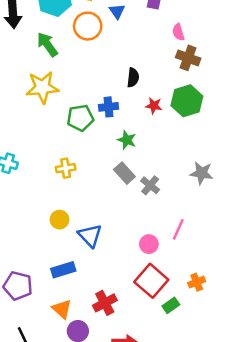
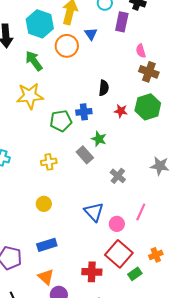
gray rectangle: (124, 173) -> (85, 155), moved
blue triangle: (90, 236) -> (94, 212), moved
red cross: (105, 303) -> (92, 272), moved, turned 30

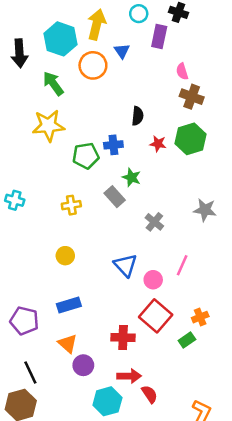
green rectangle: (135, 274) -> (187, 340), moved

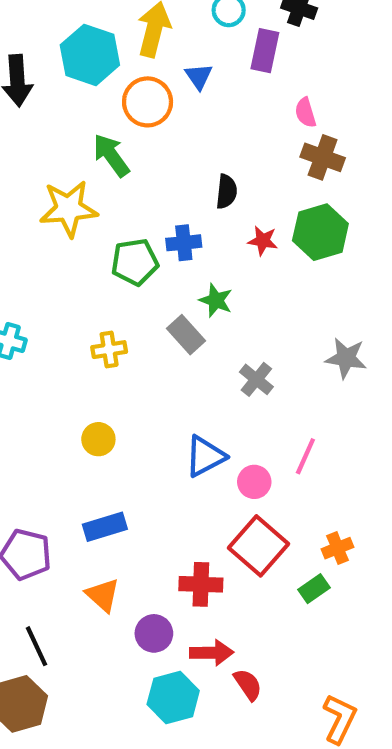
green arrow: (53, 83) -> (111, 155), moved
blue triangle: (125, 265) -> (205, 456), turned 45
purple circle: (83, 365) -> (154, 633), moved

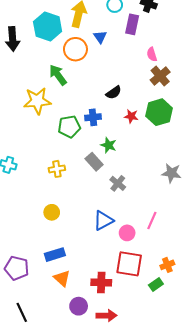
brown cross: (323, 157) -> (160, 76), turned 30
black semicircle: (227, 192) -> (114, 93), turned 49
gray cross: (256, 379) -> (118, 183), moved
red square: (259, 546) -> (129, 264), turned -32
orange triangle: (103, 595) -> (62, 278), moved

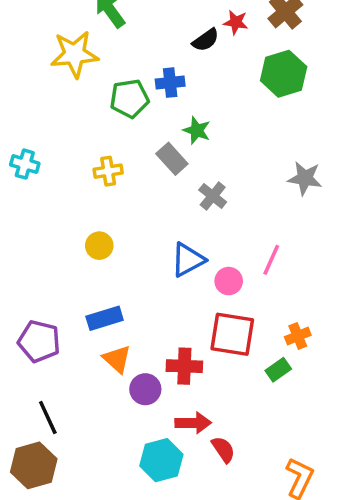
red star: (131, 116) -> (236, 22), moved
purple circle: (79, 306) -> (145, 389), moved

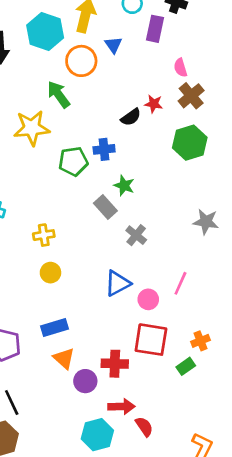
yellow cross: (108, 171) -> (44, 235), moved

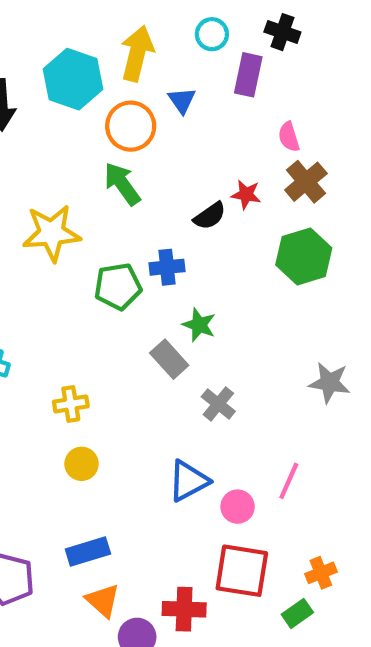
green arrow: (59, 94) -> (122, 184), moved

